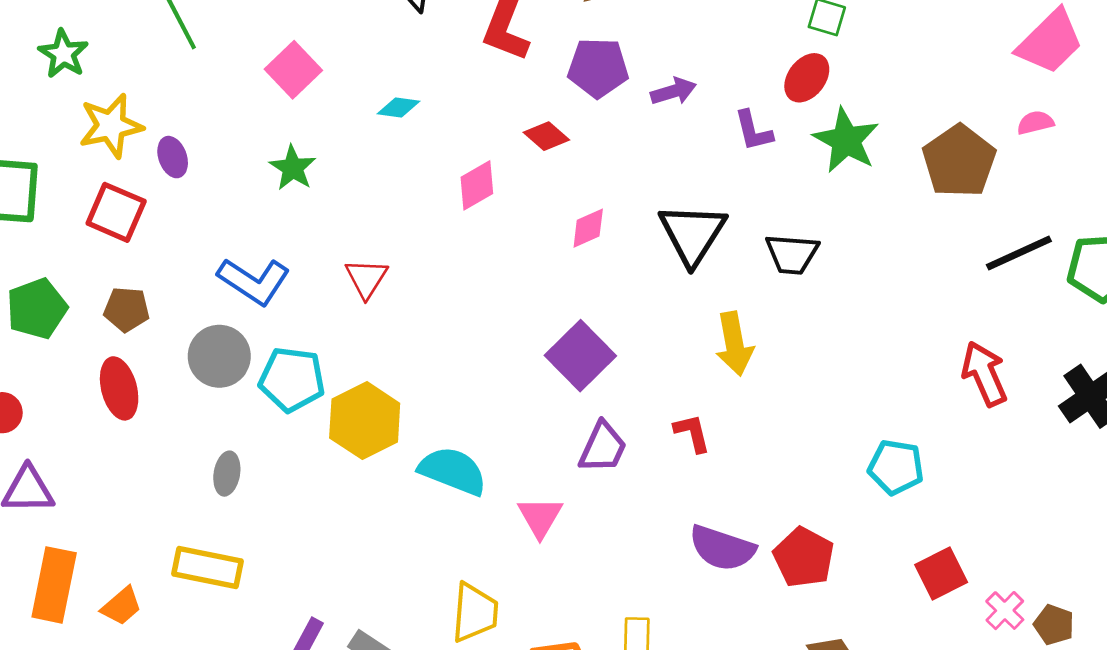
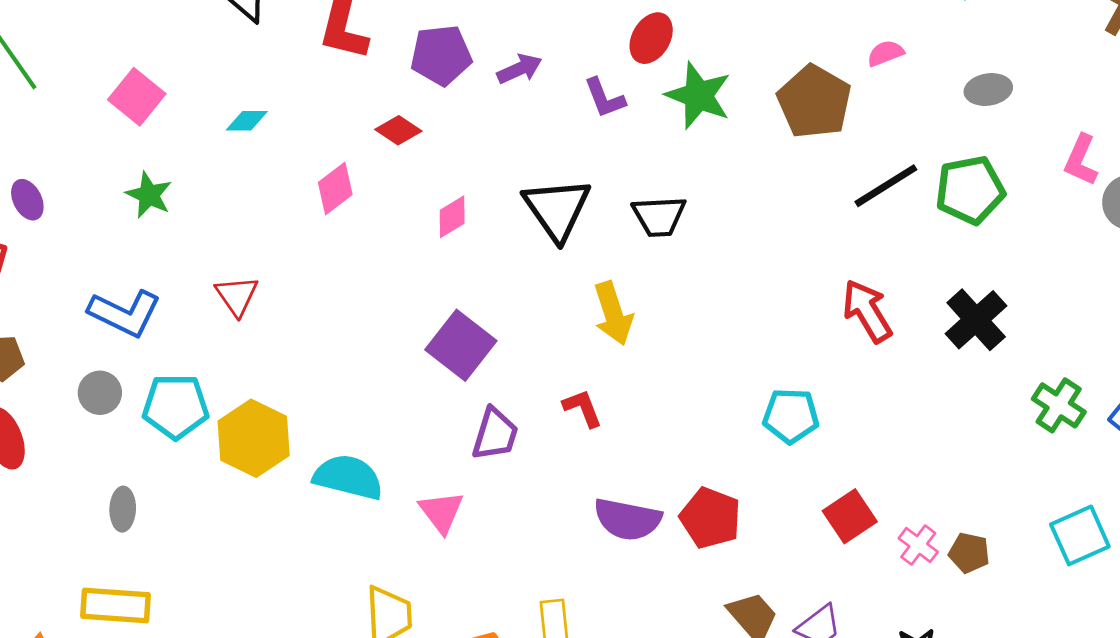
gray circle: (219, 356) -> (100, 393), size x0.7

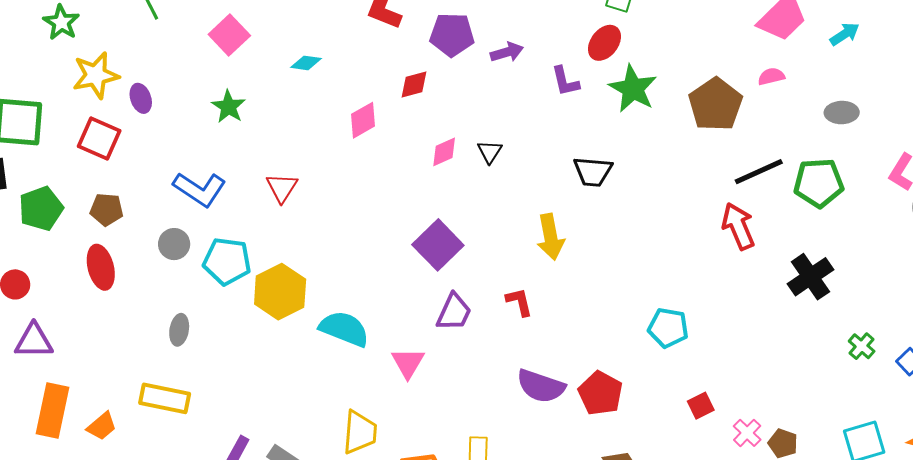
red diamond: (398, 130) -> (414, 84), turned -56
black triangle: (557, 209) -> (490, 152), moved, size x0.5
red arrow: (867, 311) -> (738, 226), moved
green cross: (1059, 405) -> (862, 346), size x0.7
red square: (850, 516) -> (701, 406), size x0.7

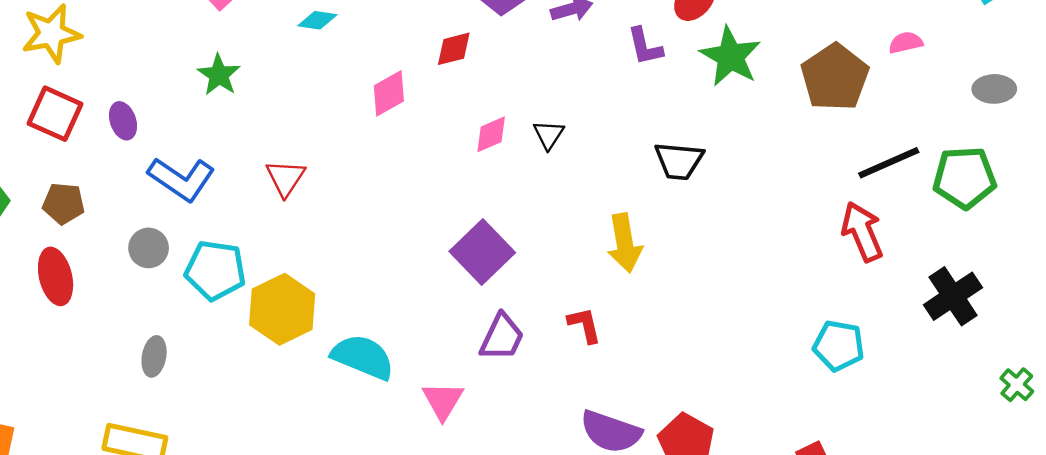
purple ellipse: (141, 98) -> (123, 121), moved
cyan pentagon: (668, 328) -> (839, 346), moved

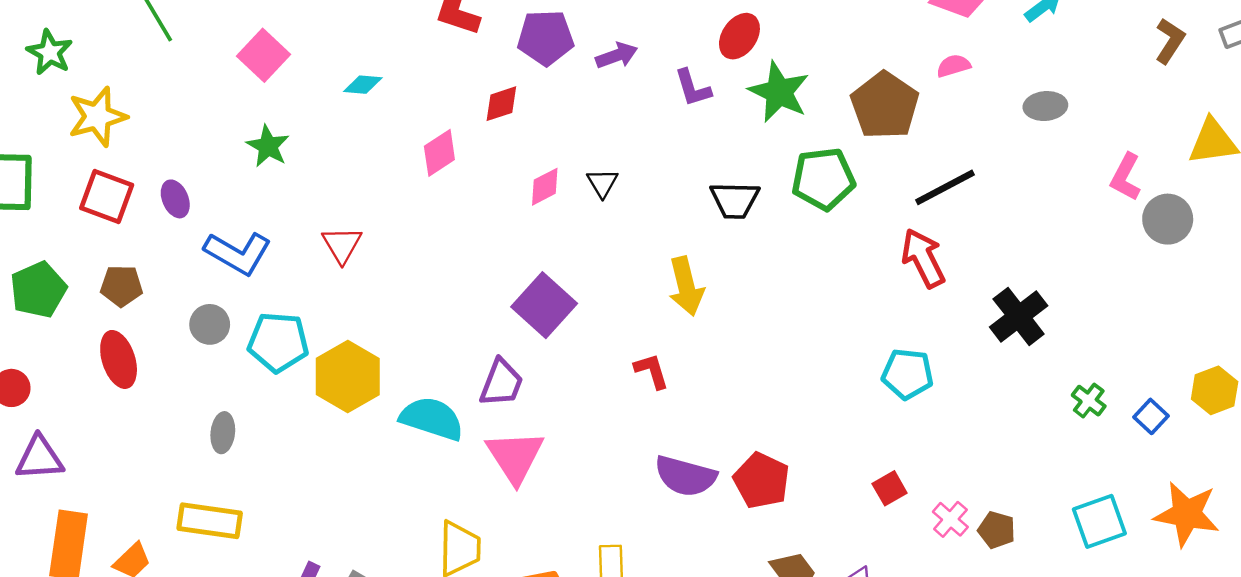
green pentagon: (965, 178) -> (823, 179), moved
purple trapezoid: (502, 337) -> (501, 383), moved
pink triangle: (443, 401) -> (515, 457), size x1.4

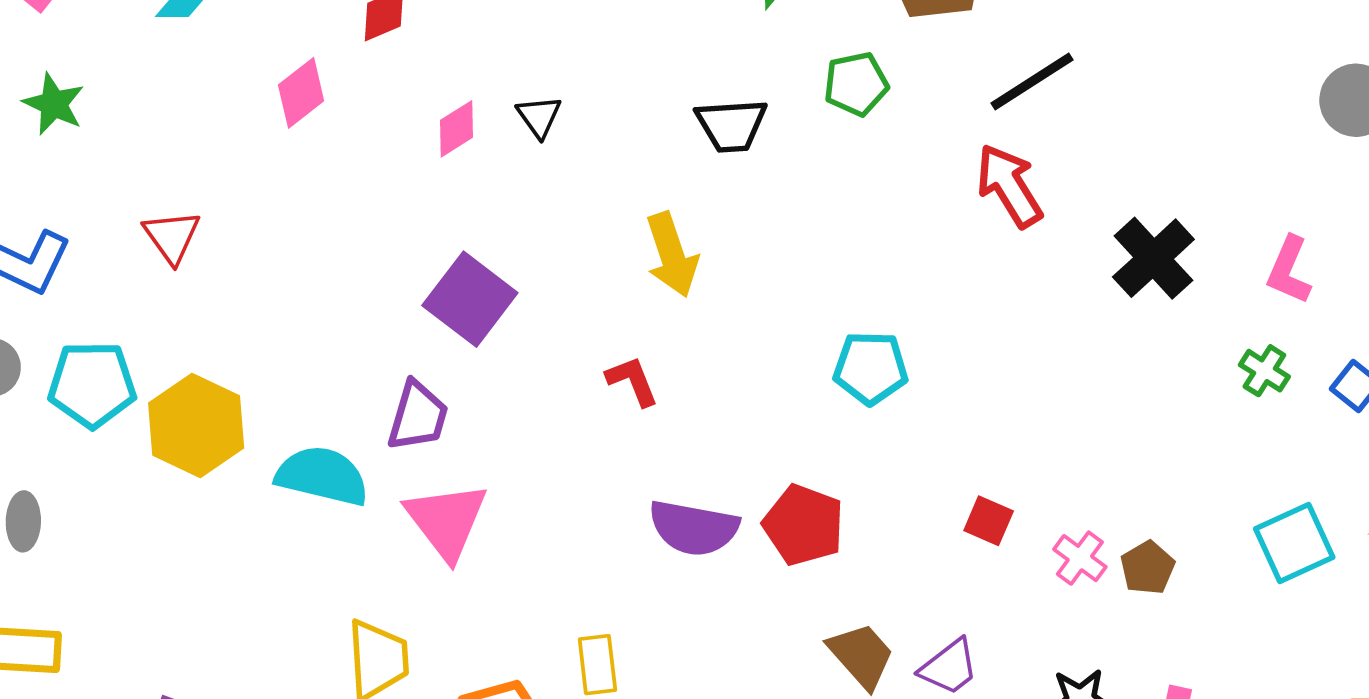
pink L-shape: (1126, 177) -> (1289, 270), moved
green pentagon: (823, 179) -> (856, 84), size x0.7
cyan pentagon: (908, 374) -> (871, 368), moved
red square: (890, 488) -> (989, 521), turned -32
brown pentagon: (997, 530) -> (1148, 568), turned 30

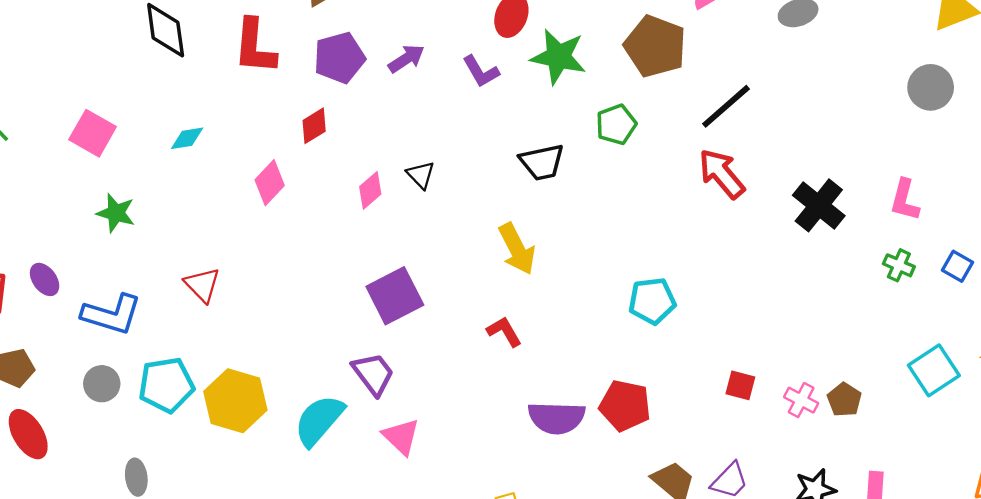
purple square: (470, 299) -> (395, 296), turned 34
purple trapezoid: (418, 416) -> (373, 374), turned -45
cyan semicircle: (322, 476) -> (319, 420), turned -54
pink triangle: (446, 521) -> (401, 437), size x0.7

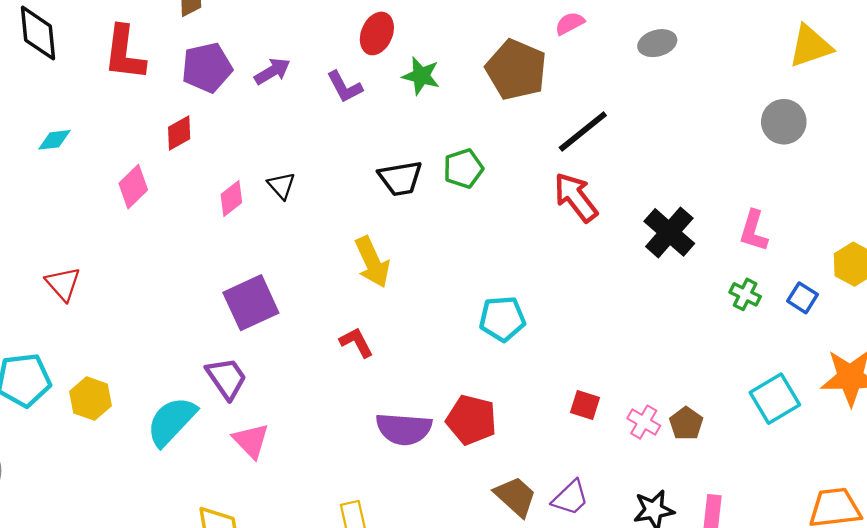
green star: (558, 57) -> (421, 76), size x0.7
green pentagon: (616, 124) -> (463, 169), moved
yellow hexagon: (235, 401) -> (91, 399), size x0.7

